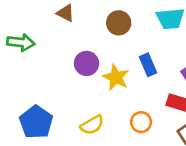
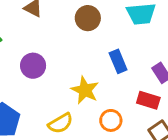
purple circle: (86, 63) -> (33, 66), moved
yellow star: (116, 77) -> (85, 90), moved

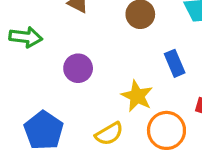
orange circle: (111, 120) -> (166, 130), size x1.5

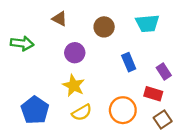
purple circle: (78, 68) -> (75, 53), moved
yellow star: (137, 96) -> (74, 86), moved

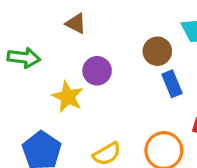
brown circle: (104, 27) -> (157, 51), moved
yellow star: (74, 86) -> (68, 97), moved

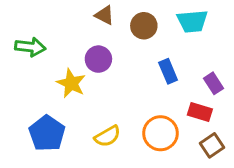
brown triangle: (76, 24) -> (104, 15), moved
brown circle: (157, 51) -> (144, 26), moved

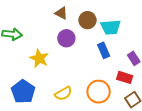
cyan trapezoid: (192, 21) -> (111, 27), moved
purple circle: (98, 59) -> (66, 38), moved

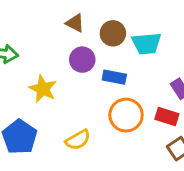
blue rectangle: (104, 50) -> (114, 77), moved, turned -56
orange circle: (99, 92) -> (126, 115), moved

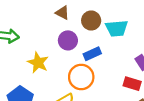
blue rectangle: (114, 77) -> (92, 54), turned -35
orange circle: (126, 115) -> (81, 77), moved

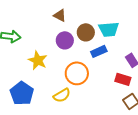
brown circle: (91, 21) -> (86, 32), moved
blue rectangle: (92, 54) -> (99, 51), moved

